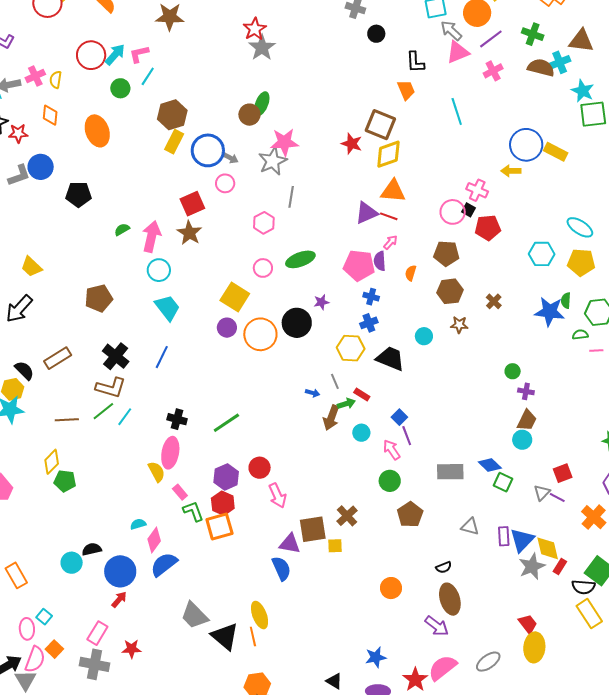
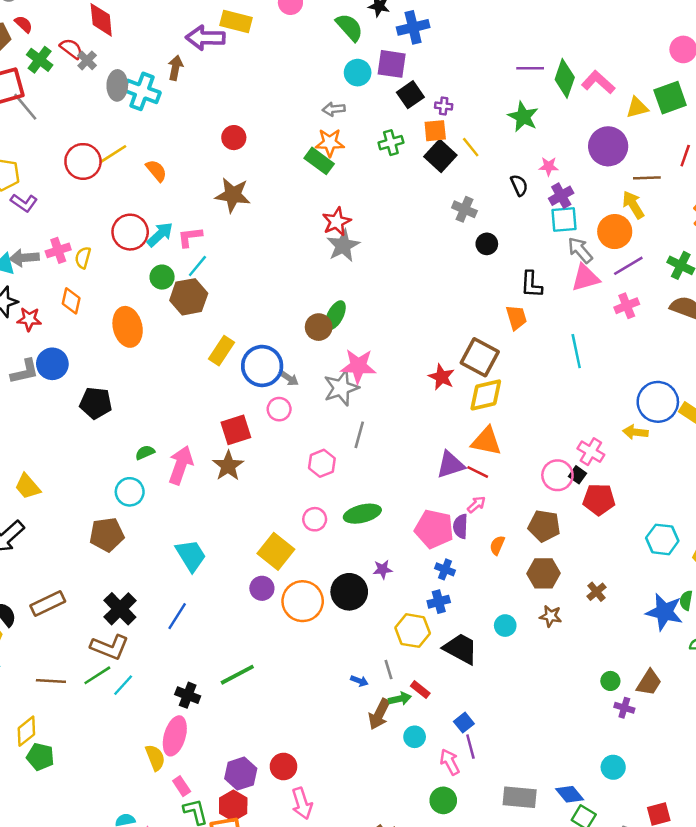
brown hexagon: (172, 115) -> (189, 297), moved
cyan circle: (159, 270) -> (130, 492), moved
brown trapezoid: (527, 420) -> (649, 683), moved
green line: (226, 423) -> (237, 675), moved

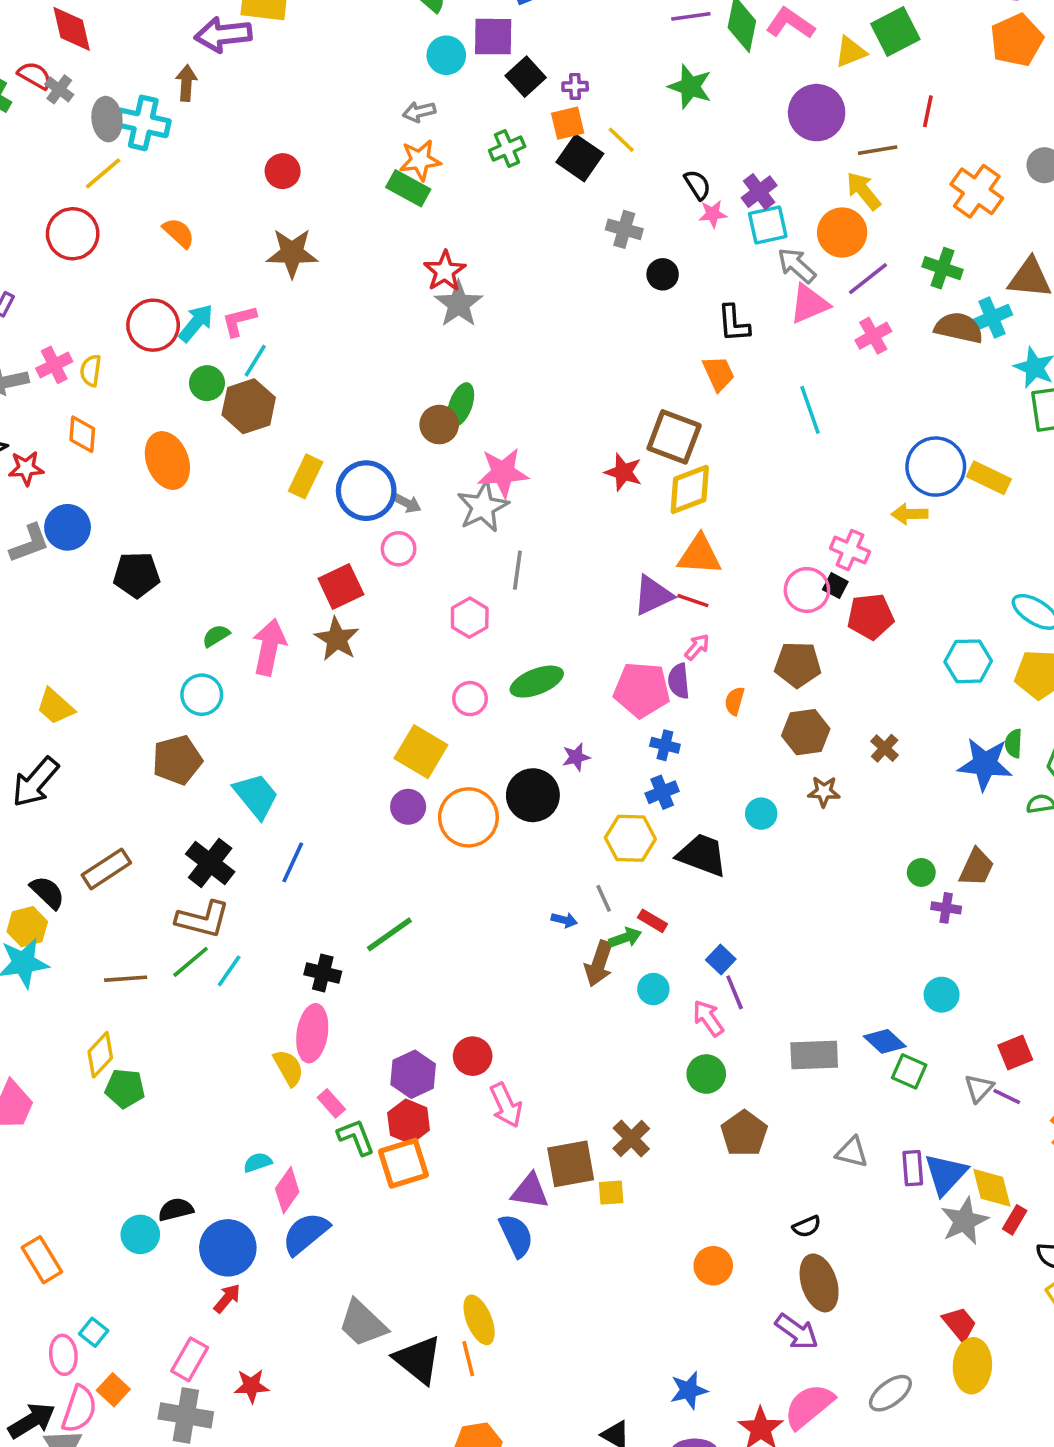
yellow line: (113, 154) -> (103, 173), moved
pink star: (549, 166) -> (713, 214), moved
cyan trapezoid: (191, 555) -> (256, 796), moved

